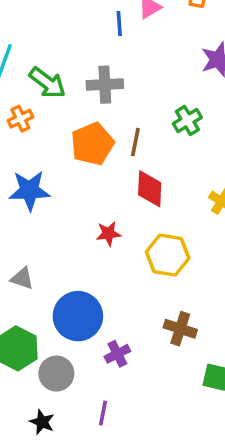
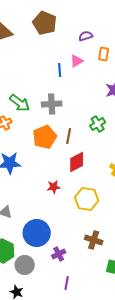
red diamond: (150, 189) -> (77, 162), turned 60
purple line: (103, 413) -> (67, 283), moved

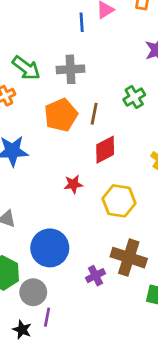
brown cross: (94, 240) -> (129, 258), size x1.4
purple cross: (59, 254) -> (95, 276), moved
purple line: (67, 283) -> (47, 317), moved

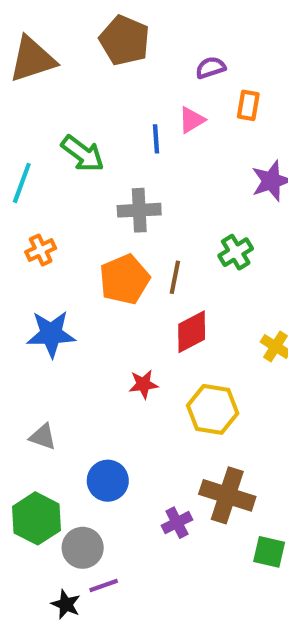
green arrow: (26, 68) -> (83, 154), moved
blue circle: (50, 248) -> (108, 481), size x0.7
purple line: (47, 317) -> (104, 586), turned 60

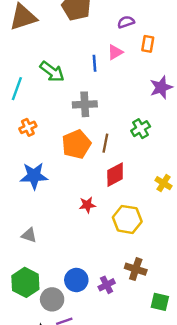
blue circle: (108, 481) -> (76, 280), moved
brown cross: (227, 495) -> (136, 269), size x0.7

